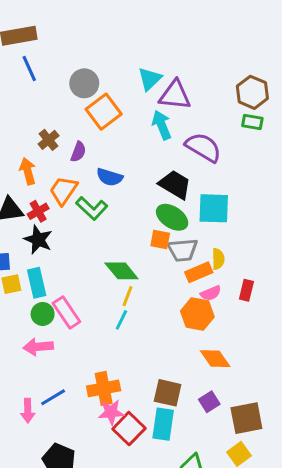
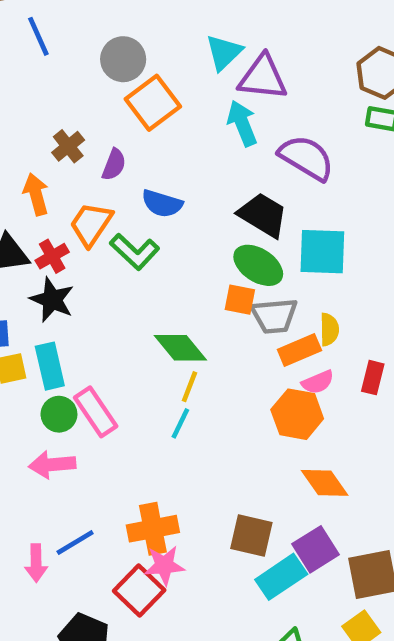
purple square: (209, 402) -> (315, 549), size x1.4
cyan rectangle: (163, 424) -> (281, 577), moved, turned 48
red square: (129, 429) -> (139, 591), moved

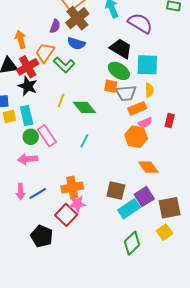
brown cross: (68, 146) -> (77, 18), moved, size x1.6
red cross: (52, 256) -> (28, 67), size x1.5
yellow semicircle: (329, 329) -> (149, 90), moved
yellow line: (190, 387) -> (61, 100), moved
pink arrow: (36, 563) -> (21, 192), moved

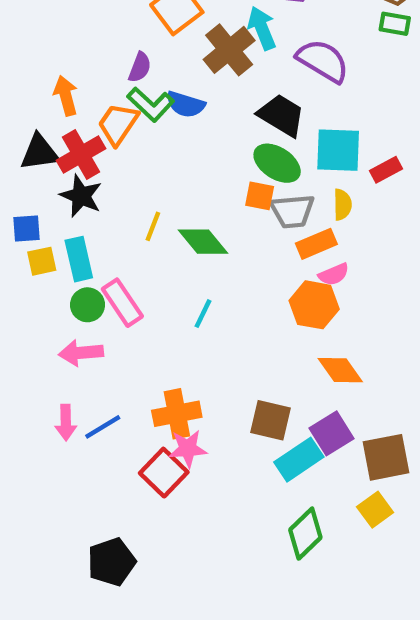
brown cross: (77, 18) -> (229, 50), moved
green L-shape: (64, 65) -> (151, 104), moved
red rectangle: (170, 121) -> (386, 170), moved, turned 48
black pentagon: (42, 236) -> (111, 562), moved, turned 30

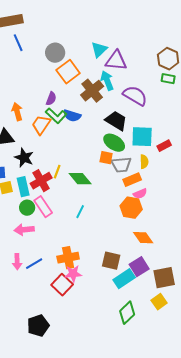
red cross: (81, 154) -> (41, 181), moved

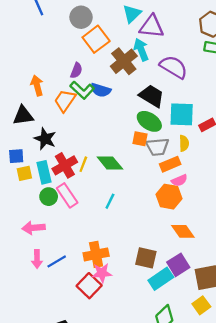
yellow line: (57, 172) -> (83, 164), moved
pink arrow: (24, 230) -> (34, 228), moved

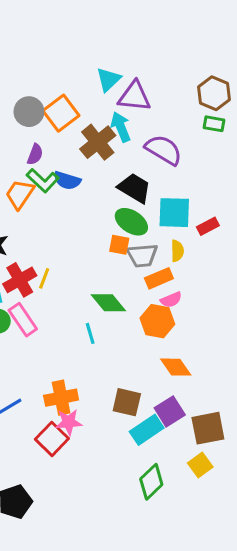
gray circle: (81, 17) -> (29, 112), moved
green diamond: (110, 163) -> (108, 303), moved
cyan line: (110, 201) -> (90, 333), moved, turned -42

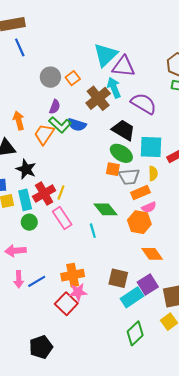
cyan triangle: (108, 79) -> (105, 55), size x1.4
orange square: (61, 113) -> (73, 78), size x0.6
pink rectangle: (23, 320) -> (62, 218), moved

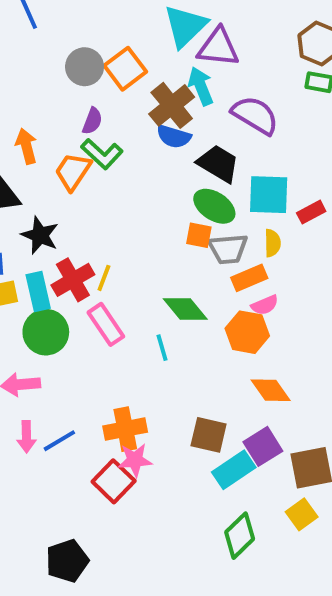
orange square: (73, 78) -> (125, 69), size x1.5
blue semicircle: (77, 125) -> (174, 136), moved
green circle: (29, 222) -> (46, 332), size x1.5

